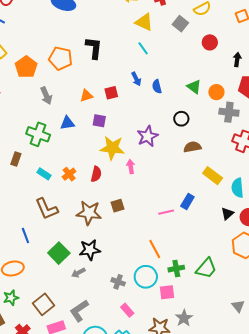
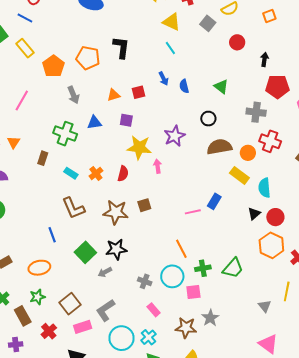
orange circle: (216, 92) -> (248, 153), moved
brown semicircle: (192, 147) -> (219, 147), size x1.4

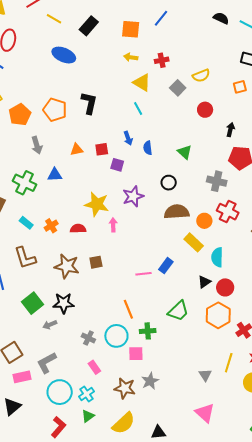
purple square: (126, 120) -> (117, 165), moved
red semicircle: (123, 174) -> (78, 229), turned -112
green trapezoid: (233, 268) -> (178, 311), moved

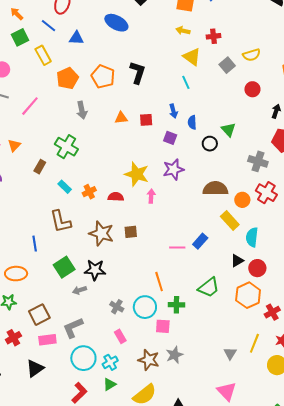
purple square: (117, 165) -> (170, 138), moved
blue triangle: (55, 175) -> (76, 38), moved
black circle: (169, 183) -> (210, 144), moved

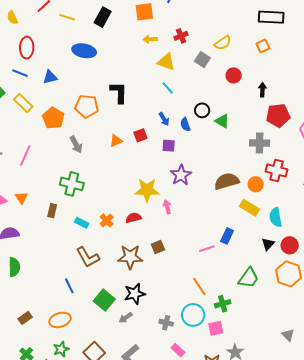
black circle: (210, 144) -> (202, 110), moved

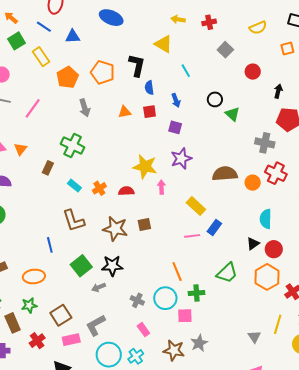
yellow semicircle: (223, 43) -> (258, 28), moved
yellow triangle: (166, 62) -> (163, 44), moved
blue semicircle: (185, 124) -> (149, 88), moved
yellow rectangle: (250, 208) -> (196, 206), moved

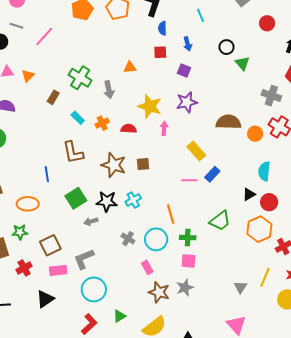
gray arrow: (85, 108) -> (109, 90), moved
orange triangle: (125, 112) -> (130, 67), moved
pink square: (185, 316) -> (189, 261), moved
pink rectangle: (143, 330) -> (147, 267), moved
cyan cross: (136, 356) -> (133, 200), moved

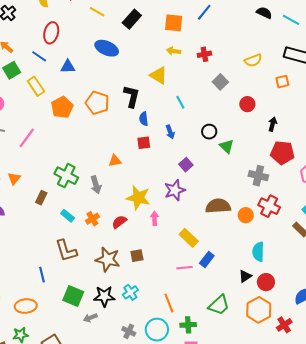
purple square: (184, 71) -> (186, 165), moved, turned 32
red semicircle: (129, 129) -> (119, 222), turned -35
green square: (76, 198) -> (73, 296), turned -30

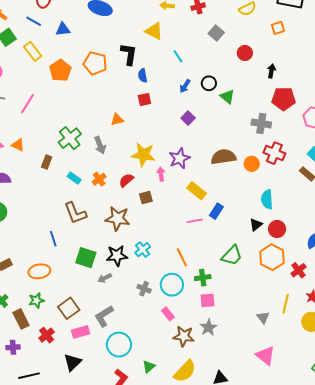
blue arrow: (170, 132) -> (185, 86), moved, turned 56
green cross: (66, 176) -> (70, 138), turned 30
orange triangle: (14, 178) -> (18, 145), turned -40
purple star: (175, 190) -> (180, 158), moved
brown square: (137, 256) -> (146, 198), moved

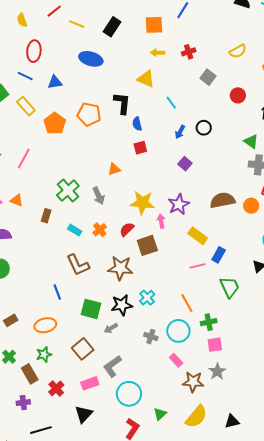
green triangle: (227, 97) -> (251, 141), moved
brown square: (146, 198) -> (147, 245), size x1.5
green trapezoid: (232, 256) -> (230, 287), moved, turned -65
brown square: (69, 308) -> (83, 349), moved

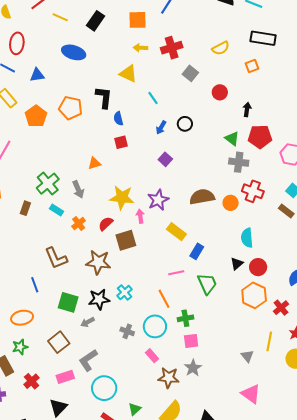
red cross: (189, 52) -> (172, 48), size x1.5
cyan rectangle: (75, 230) -> (57, 210), moved
pink line: (197, 266) -> (176, 273), moved

